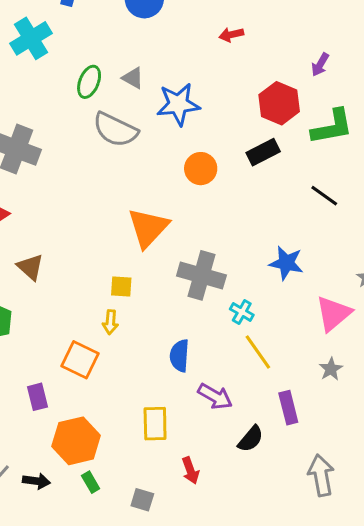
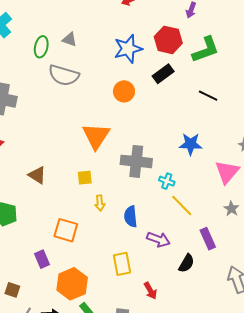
blue star: (178, 104) -> (128, 49), moved
brown triangle: (30, 267) -> (37, 175), moved
yellow arrow: (110, 322) -> (100, 203), moved

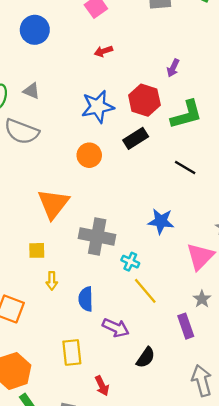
purple rectangle: (208, 239) -> (186, 326), moved

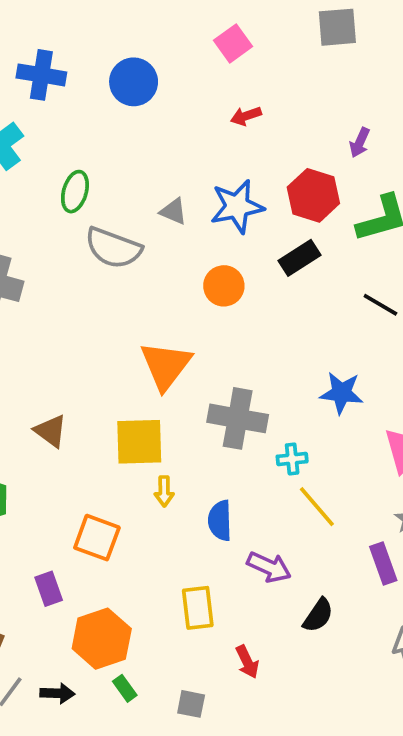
gray triangle: (31, 91) -> (173, 211), moved
yellow square: (37, 250) -> (139, 442), size x1.8
cyan cross: (130, 262) -> (292, 459), turned -30

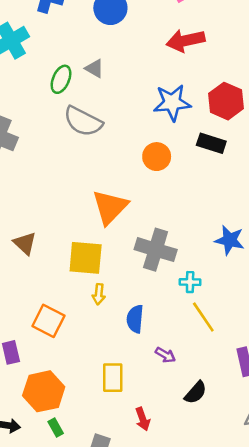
red arrow: (246, 116) -> (186, 41), size x1.8
gray triangle: (173, 211) -> (94, 68), moved
black rectangle: (299, 258) -> (211, 143), turned 44
purple arrow: (269, 567) -> (165, 355), size x0.7

